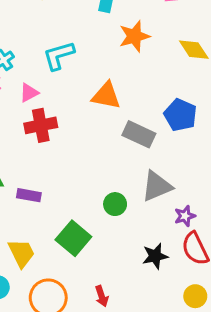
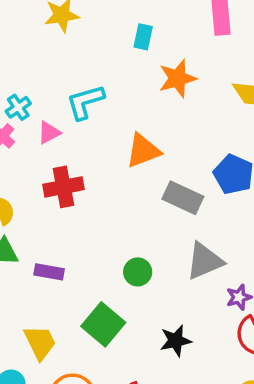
pink triangle: (29, 93) -> (49, 133), moved
orange triangle: (106, 96) -> (143, 151), turned -32
green circle: (115, 204) -> (138, 272), moved
black star: (155, 256) -> (176, 341), moved

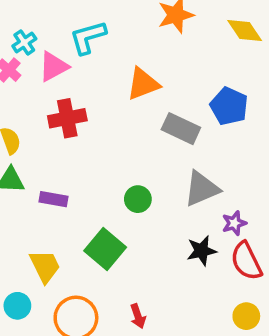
pink triangle: (49, 133) -> (54, 67), size x1.4
black star: (176, 341) -> (202, 251), moved

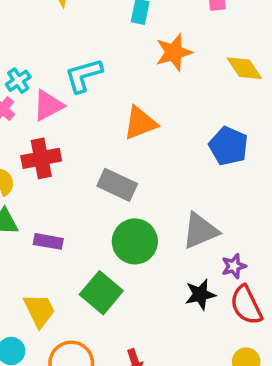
red cross: (67, 118) -> (41, 158), moved
gray rectangle: (181, 129) -> (117, 185), moved
green circle: (138, 199) -> (135, 241), size x1.6

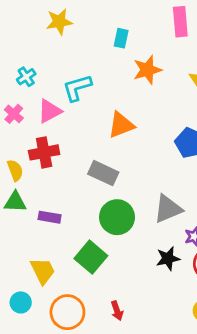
cyan cross: (18, 81) -> (26, 77), moved

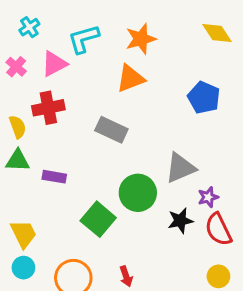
orange star: (147, 70) -> (141, 39), moved
green circle: (117, 217) -> (138, 193), moved
yellow trapezoid: (43, 271) -> (23, 234), moved

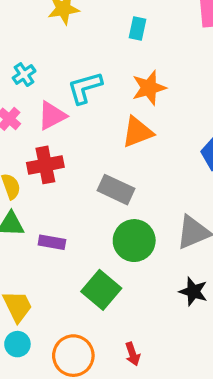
green circle: (138, 193) -> (134, 241), moved
black star: (180, 221) -> (193, 292), turned 30

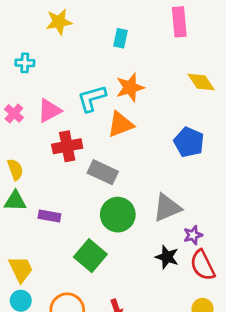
cyan cross: (24, 75) -> (25, 63), moved, turned 36
cyan L-shape: (85, 88) -> (92, 98), moved
red cross: (45, 165) -> (67, 146), moved

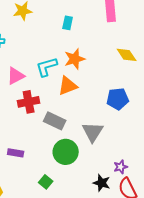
blue pentagon: (189, 142) -> (118, 99), turned -30
gray triangle: (167, 208) -> (93, 132), moved, turned -35
green square: (90, 256) -> (46, 182), size x0.6

